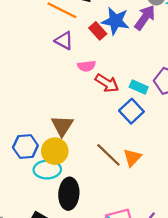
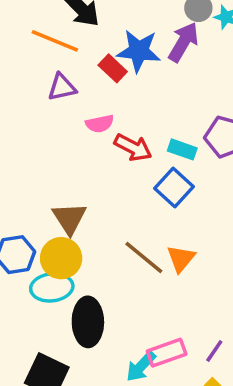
purple triangle: (64, 41) -> (62, 87), turned -36

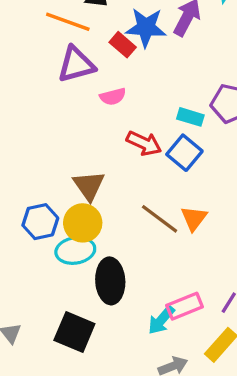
purple triangle: (62, 87) -> (76, 64), size x1.4
red arrow: (133, 147) -> (144, 143), moved

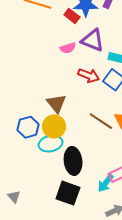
purple triangle: (76, 64) -> (93, 40), moved, turned 40
black square: (74, 332) -> (68, 193), moved

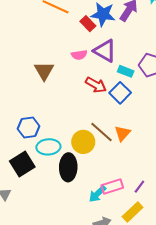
brown triangle: (56, 103) -> (44, 71), moved
yellow circle: (54, 126) -> (83, 142), moved
black square: (68, 193) -> (22, 164), moved, turned 30

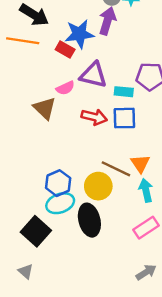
brown triangle: (44, 71) -> (45, 108), moved
blue square: (120, 93) -> (124, 118), turned -30
blue hexagon: (29, 128) -> (58, 183), moved
cyan arrow: (97, 194) -> (146, 190), moved, turned 138

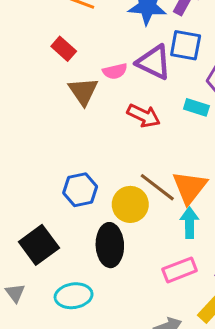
red rectangle: (65, 50) -> (64, 49), moved
cyan rectangle: (124, 92) -> (196, 107), moved
blue square: (124, 118) -> (186, 45), moved
orange triangle: (140, 164) -> (190, 187), size x1.4
cyan ellipse: (60, 203) -> (74, 296), moved

